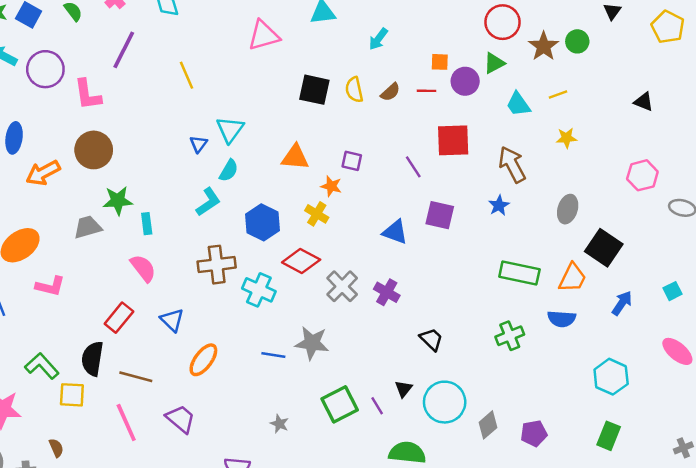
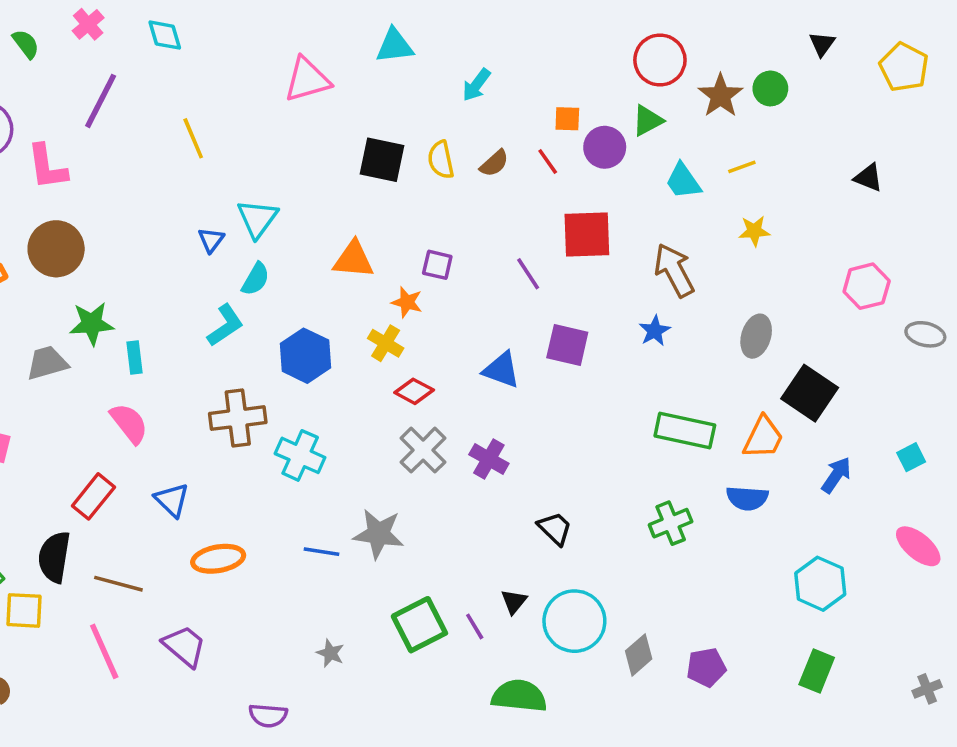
red line: (427, 91) -> (548, 162), turned 54
red diamond: (301, 261) -> (414, 391), moved, size x0.7
orange ellipse: (203, 360) -> (218, 559), turned 44

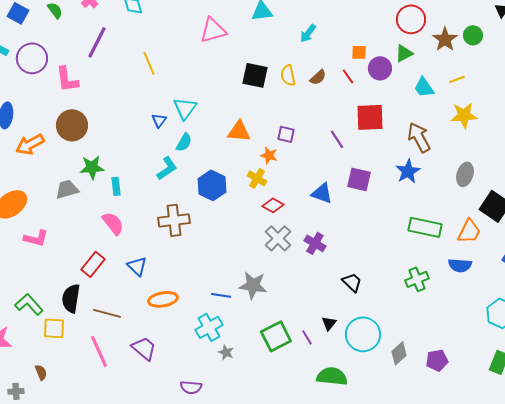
yellow star: (754, 231) -> (464, 115), size x1.5
blue star: (655, 331) -> (408, 171), size x1.4
cyan cross: (300, 455) -> (209, 327), moved, turned 36

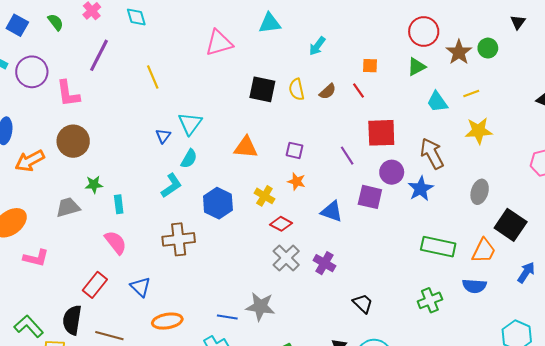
purple circle: (380, 68) -> (392, 172), moved
orange star: (269, 155) -> (297, 181), moved
green star: (92, 167) -> (94, 185), size x0.7

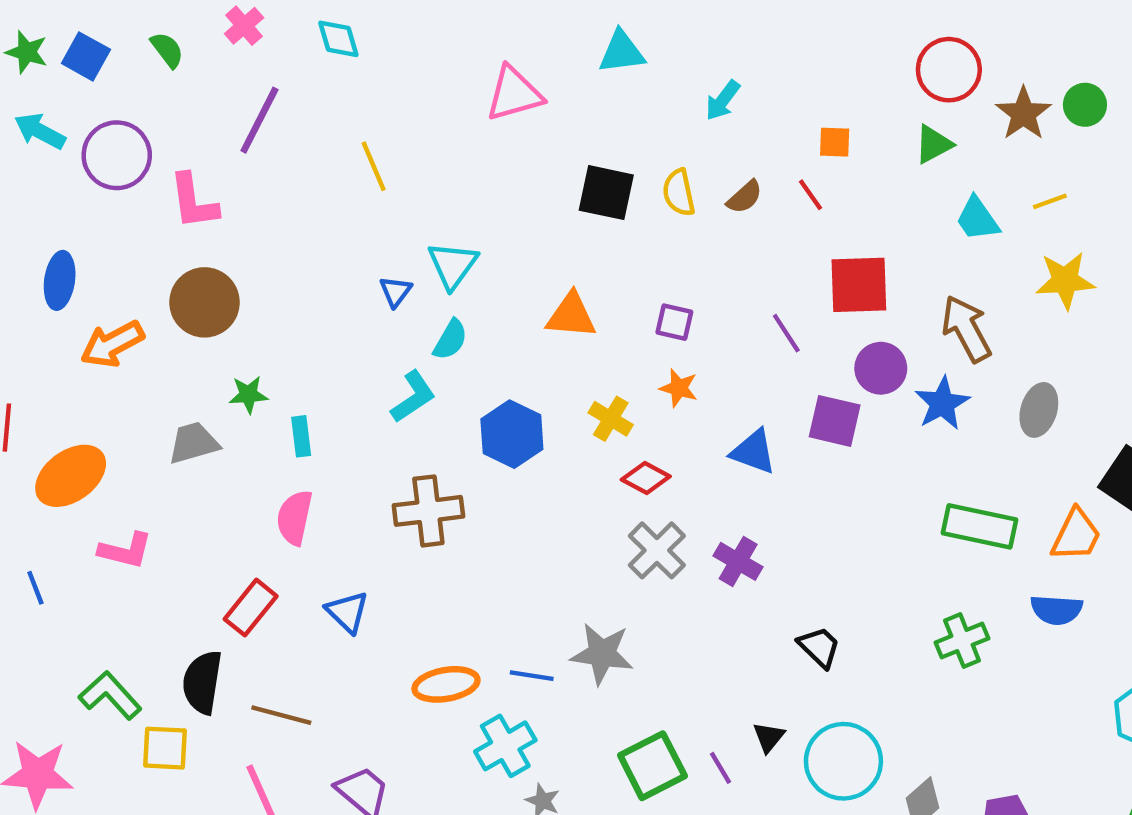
gray ellipse: (480, 192) -> (1039, 410), moved
pink semicircle: (116, 242) -> (295, 518), turned -130
orange ellipse: (167, 321) -> (446, 684), moved

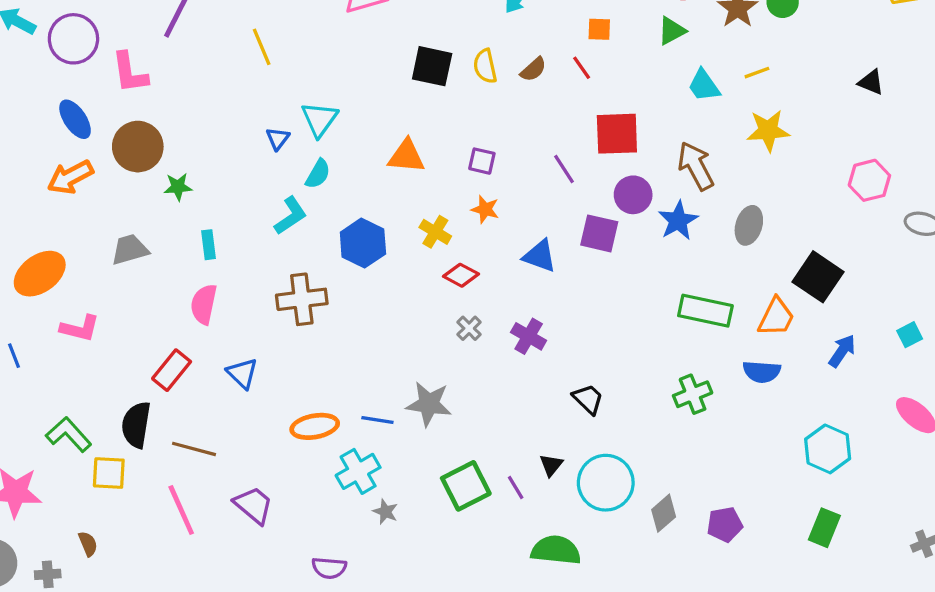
blue ellipse: (60, 280) -> (75, 119), moved, turned -42
green star: (248, 395) -> (178, 187), moved
gray cross: (657, 550) -> (469, 328), size x0.6

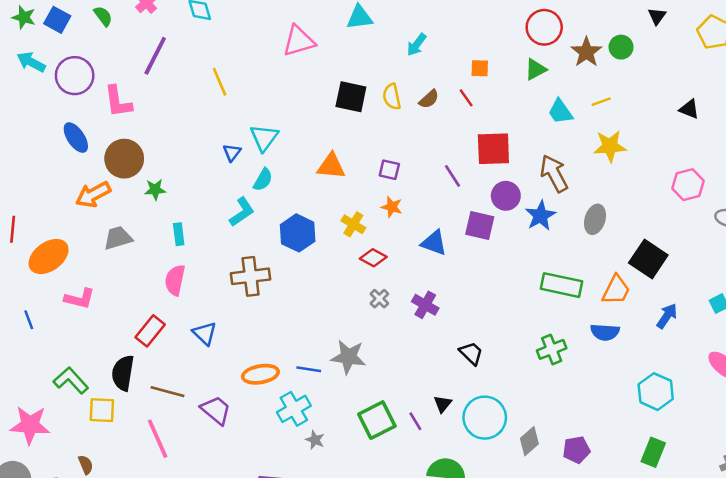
orange arrow: (70, 177) -> (93, 195), moved
purple trapezoid: (254, 505) -> (216, 410), moved

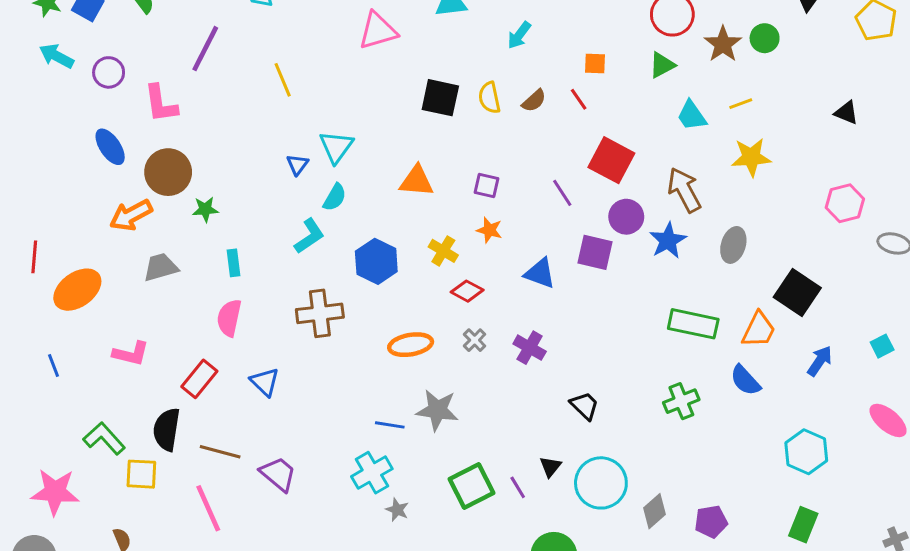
purple circle: (75, 76) -> (109, 72), size x0.7
red square: (493, 149) -> (611, 160), turned 30
pink L-shape: (80, 299) -> (131, 354), moved
blue semicircle: (605, 332) -> (745, 380), turned 44
orange ellipse: (260, 374) -> (411, 345), moved

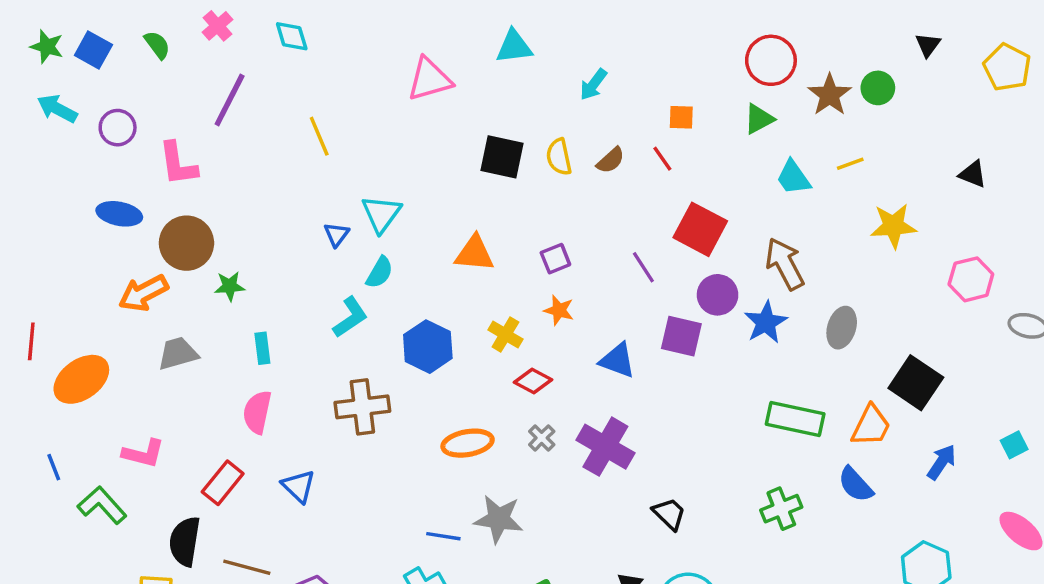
blue ellipse: (110, 147) -> (119, 214), turned -45
yellow star: (751, 157) -> (893, 226), moved
purple square: (486, 185) -> (555, 259), turned -35
purple cross: (530, 348) -> (605, 447), size x1.5
green L-shape: (104, 438) -> (102, 505), moved

